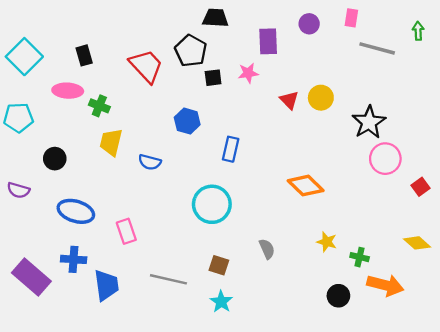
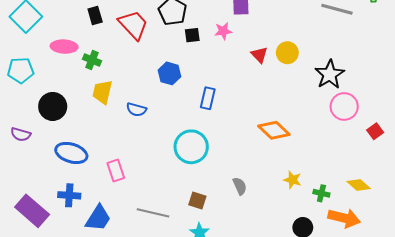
black rectangle: (84, 55) -> (95, 16), moved
black circle: (55, 159) -> (53, 106), size x1.4
yellow diamond: (417, 243) -> (359, 185), moved
blue trapezoid: (106, 285) -> (98, 218), turned 40

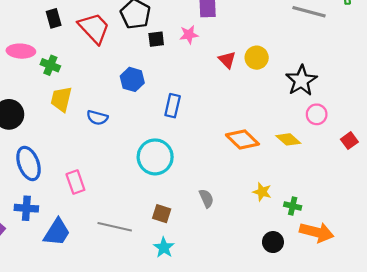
pink circle: (344, 106) -> (317, 114), size x0.7
blue ellipse: (71, 153) -> (29, 163), turned 52
yellow diamond: (359, 185) -> (288, 139), moved

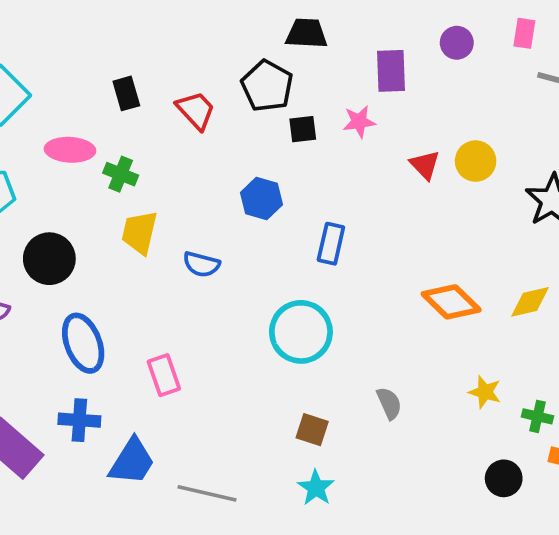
red trapezoid: (94, 28) -> (196, 110), size x0.7
yellow diamond: (288, 139) -> (530, 302), turned -55
gray line: (115, 227) -> (207, 493), moved

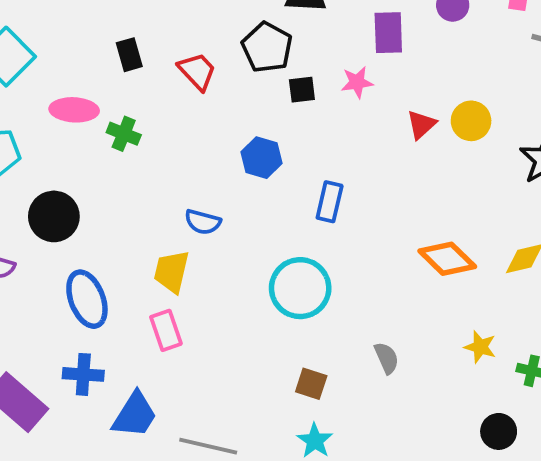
red triangle: (425, 165) -> (421, 125), turned 32
yellow trapezoid: (139, 232) -> (171, 272), moved

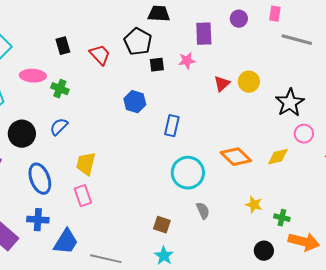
blue semicircle: (203, 222) -> (59, 127), moved, turned 120
cyan circle: (300, 288) -> (188, 173), moved

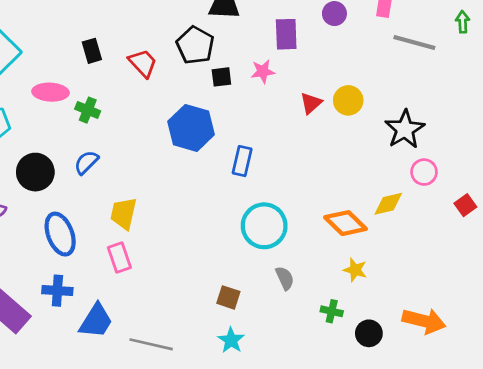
blue hexagon: (135, 102) -> (191, 128), size x1.5
orange diamond: (236, 157) -> (345, 223), moved
green cross: (282, 218) -> (332, 311), moved

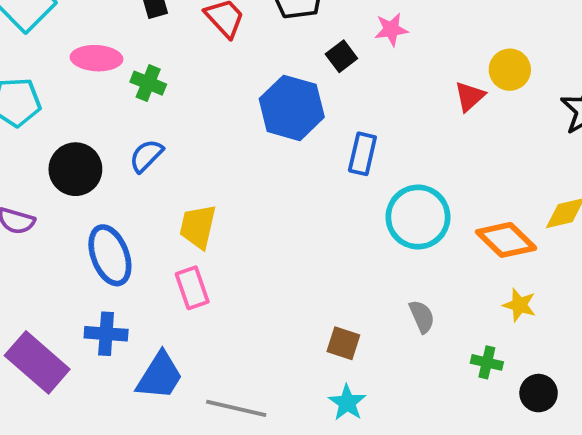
black square: (221, 77) -> (341, 56), moved, turned -30
red triangle: (311, 103) -> (470, 96), moved
cyan circle: (264, 226) -> (418, 217), moved

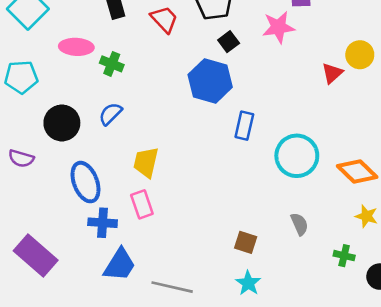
pink star: (391, 29) -> (278, 27), size x1.4
black square: (341, 56) -> (229, 42), moved
blue rectangle: (362, 154) -> (244, 126), moved
blue cross: (106, 334) -> (103, 223), moved

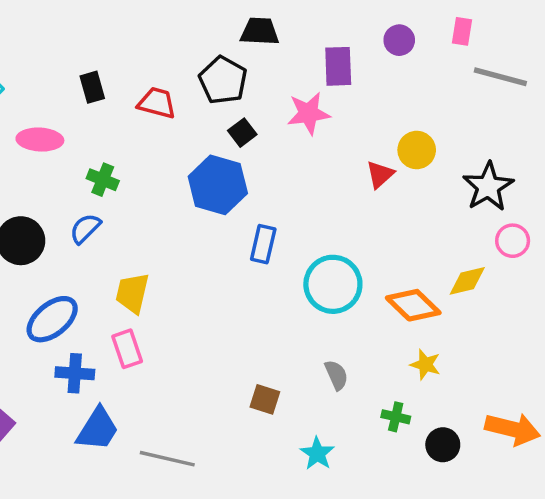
red trapezoid: (164, 19) -> (157, 103), turned -32
green cross: (112, 64) -> (103, 180), moved
blue ellipse: (86, 182) -> (52, 319), turned 72
cyan star: (248, 283) -> (317, 453), moved

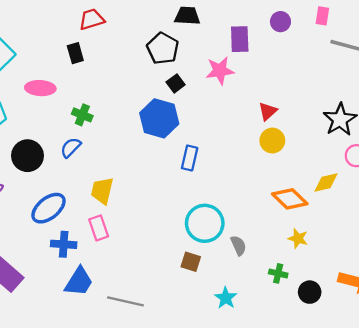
red trapezoid: (157, 103) -> (92, 19), moved, turned -32
yellow circle: (417, 150) -> (272, 141), moved
cyan circle: (333, 284) -> (205, 223), moved

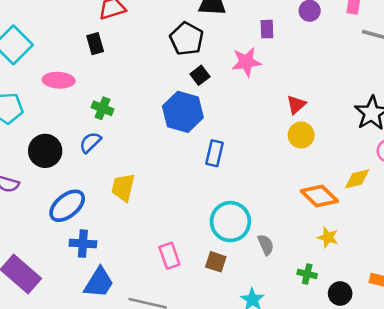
purple rectangle: (240, 39) -> (267, 29), size x0.7
pink rectangle: (99, 228) -> (169, 256), moved

